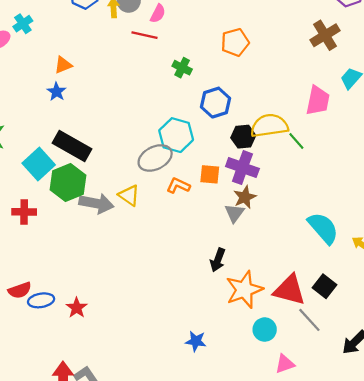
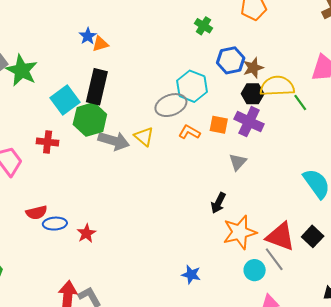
orange triangle: (63, 65) -> (100, 44), moved
black rectangle: (72, 146) -> (97, 87), turned 68
brown star: (245, 197) -> (253, 68), moved
gray line: (309, 320) -> (274, 259), moved

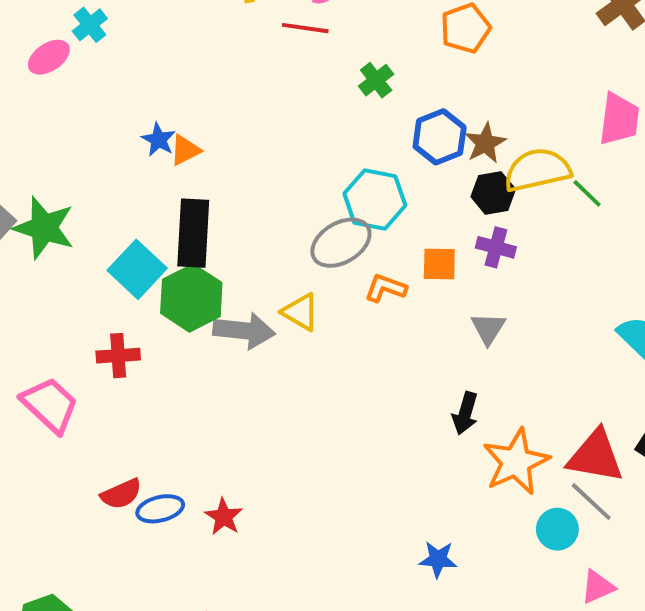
green cross: (204, 26) -> (376, 80), turned 30
purple cross: (249, 122) -> (496, 247), size x0.7

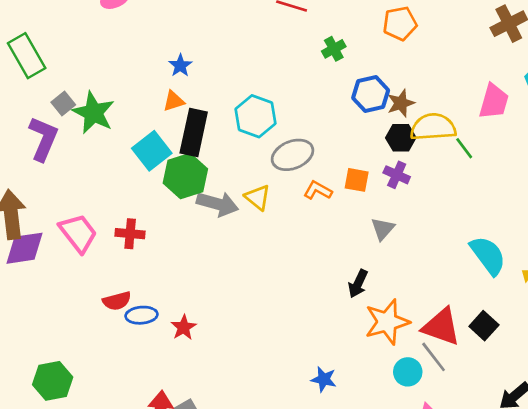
orange triangle: (185, 150) -> (174, 101), moved
cyan hexagon: (375, 199) -> (255, 116), moved
red cross: (118, 356) -> (130, 234), moved

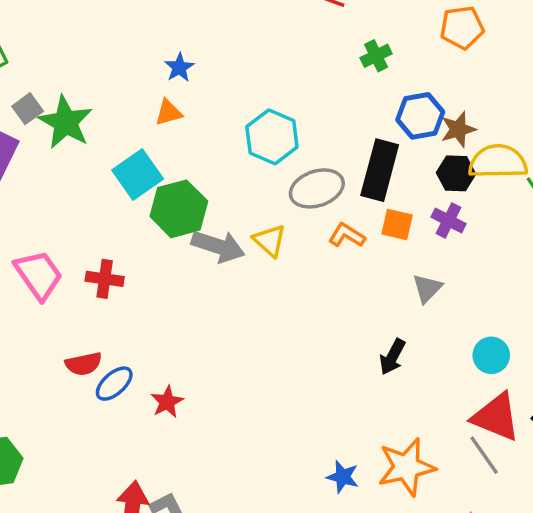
black rectangle: (194, 132) -> (380, 170), moved
blue ellipse: (142, 315) -> (114, 384), turned -40
orange star: (387, 322) -> (407, 467), moved
cyan circle: (408, 372) -> (491, 355), moved

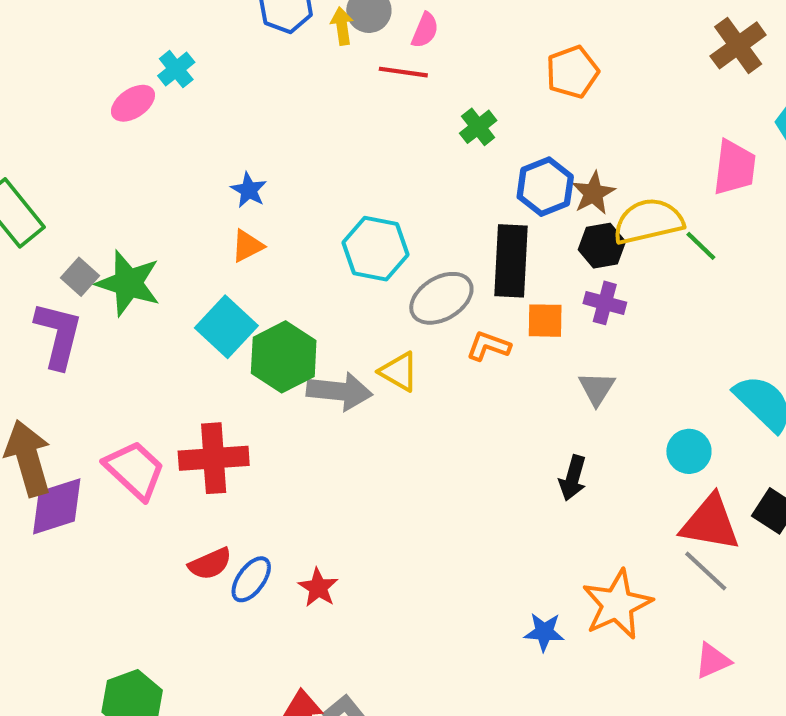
red cross: (105, 279) -> (214, 458), size x1.5

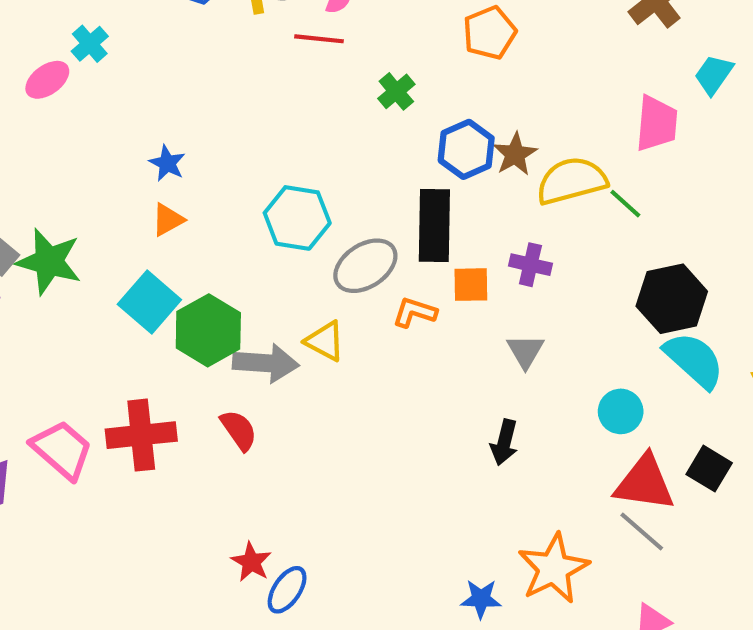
black hexagon: (602, 246) -> (672, 299), moved, size x1.5
red semicircle: (210, 564) -> (239, 430), moved, turned -99
blue ellipse: (251, 579) -> (287, 590), moved

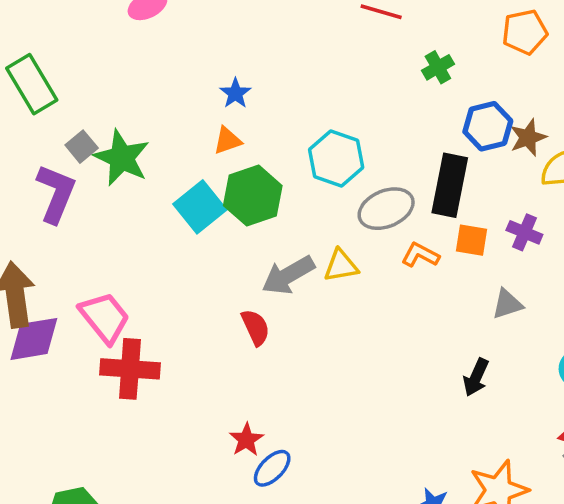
green hexagon: (208, 330) -> (253, 196), moved
yellow triangle: (325, 341) -> (341, 266), turned -48
gray triangle: (525, 351) -> (507, 304), turned 32
gray arrow: (266, 363) -> (288, 275), turned 136
red cross: (141, 435) -> (130, 369), moved

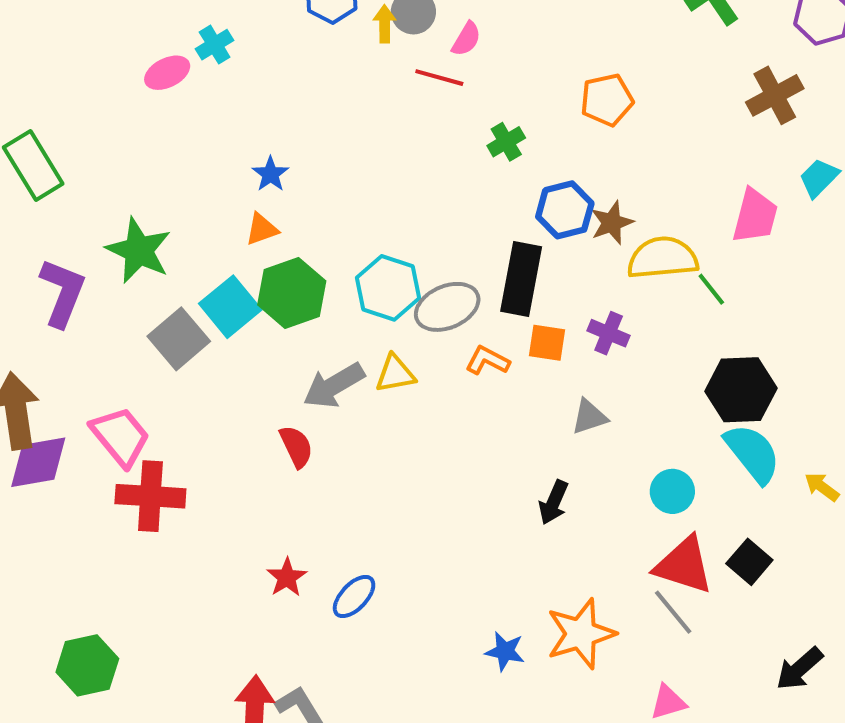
gray square: (82, 147) -> (179, 339), moved, size x1.6
cyan hexagon: (336, 158) -> (388, 288), moved
blue ellipse: (272, 468) -> (354, 597), moved

